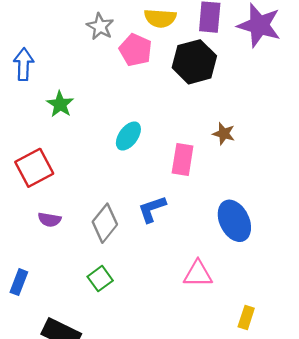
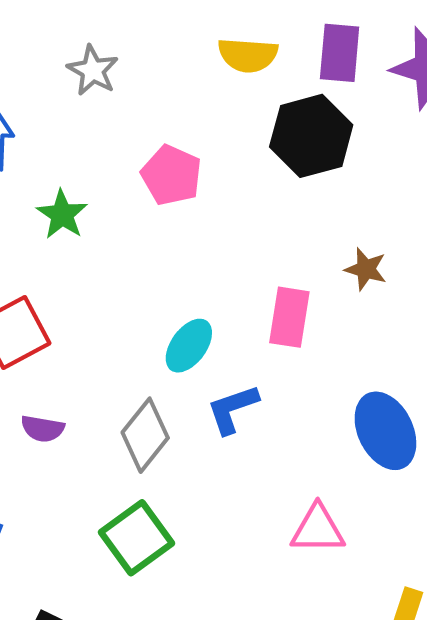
gray star: (100, 26) -> (93, 70), moved
pink pentagon: (135, 50) -> (171, 175), moved
cyan ellipse: (128, 136) -> (189, 346), moved
green square: (100, 279) -> (136, 538), size x1.5

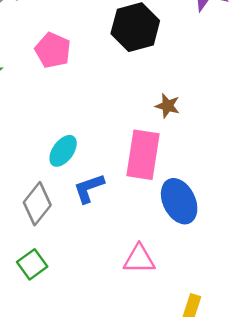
pink rectangle: (289, 317) -> (143, 155), moved, size x1.4
green square: (136, 538) -> (32, 264), size x0.7

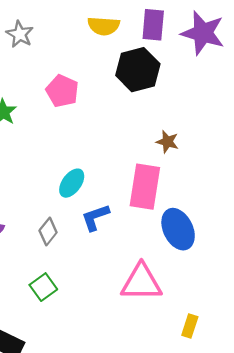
gray diamond: (37, 204) -> (48, 232), size x0.7
pink triangle: (139, 259) -> (141, 282), size x1.4

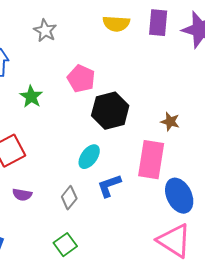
black hexagon: (138, 70) -> (110, 111), moved
pink triangle: (141, 282) -> (174, 241), moved, turned 33

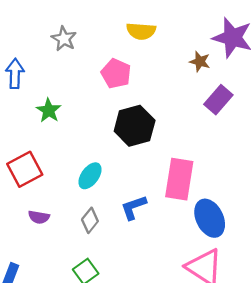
purple rectangle: (158, 23) -> (218, 100), moved, turned 36
pink pentagon: (81, 79) -> (116, 74), moved
brown star: (170, 122) -> (200, 62), moved
cyan ellipse: (89, 157) -> (90, 176), moved

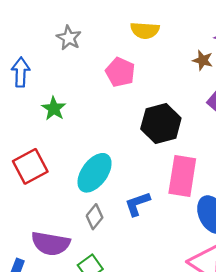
black hexagon: (135, 126) -> (161, 124), moved
cyan ellipse: (90, 176) -> (95, 173), size x1.5
purple semicircle: (39, 217) -> (51, 243), moved, size x1.8

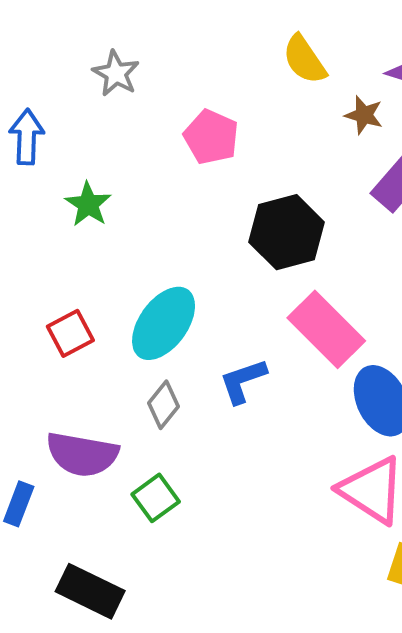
yellow semicircle: (145, 30) -> (304, 60), moved, turned 52
red square: (30, 166) -> (70, 333), moved, size x0.7
pink rectangle: (182, 176) -> (326, 329), turned -54

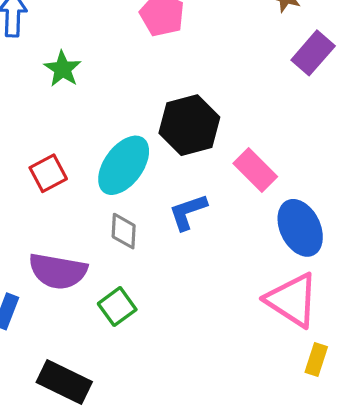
black hexagon: (287, 232) -> (189, 125), moved
pink rectangle: (326, 329) -> (255, 170), size x0.7
gray diamond: (164, 405) -> (124, 231), turned -36

